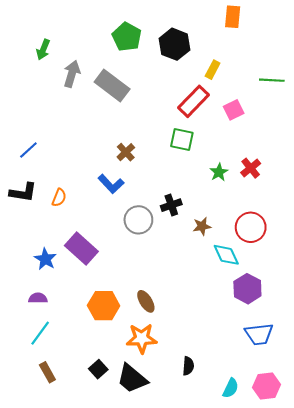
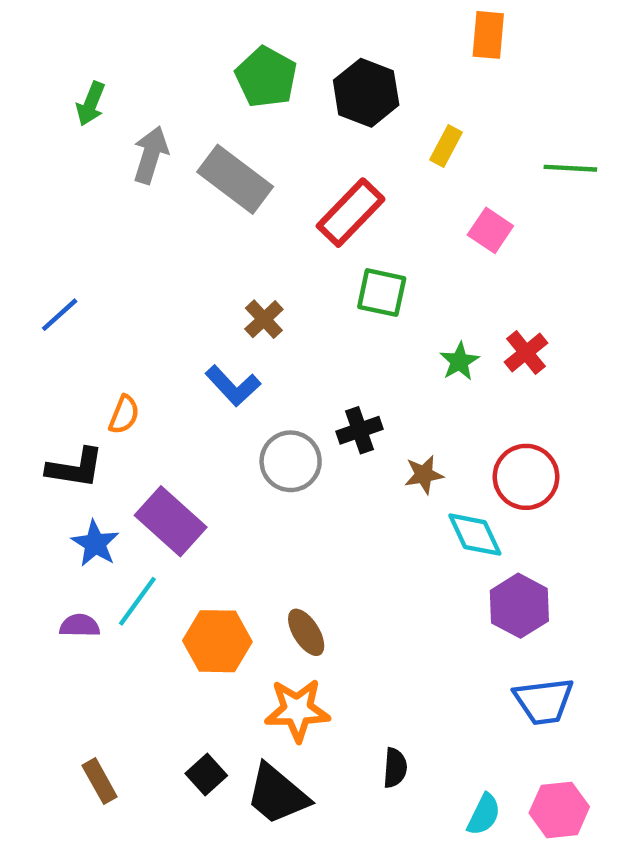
red rectangle: (193, 101) -> (351, 213), moved
pink square: (234, 110) -> (490, 230), turned -30
black L-shape: (23, 192) -> (75, 468), moved
cyan line: (40, 333) -> (137, 601), moved

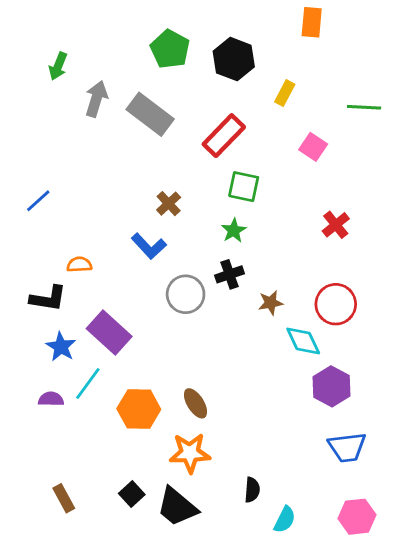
green star: (459, 361) -> (234, 230), moved
orange semicircle: (124, 415) -> (79, 264), turned -115
cyan semicircle: (484, 814) -> (285, 520), moved

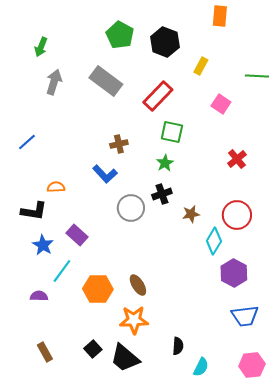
gray arrow: (96, 99) -> (54, 82), moved
brown cross: (169, 204) -> (119, 144), turned 30
purple rectangle: (109, 333) -> (77, 235), size x0.7
cyan diamond: (303, 341) -> (214, 241), turned 56
purple semicircle: (51, 399) -> (39, 296), moved

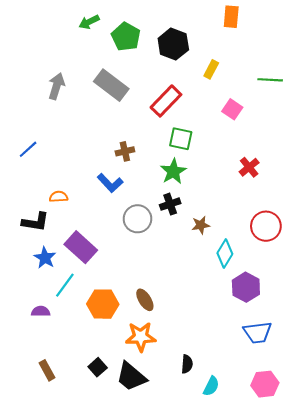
green arrow: (41, 47) -> (89, 22), moved, turned 42
green star: (165, 163) -> (173, 171), size x1.4
red circle: (237, 215) -> (266, 226), moved
purple rectangle: (77, 235) -> (81, 247), size x1.4

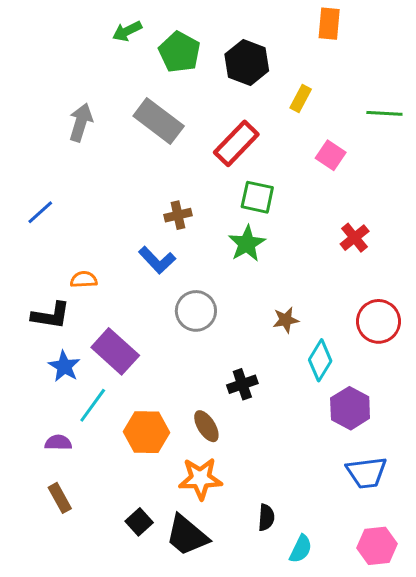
black cross: (170, 204) -> (242, 384), moved
brown rectangle: (47, 370) -> (60, 498), moved

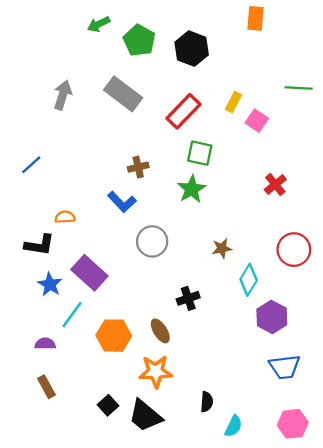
yellow rectangle: (301, 98) -> (233, 102), moved

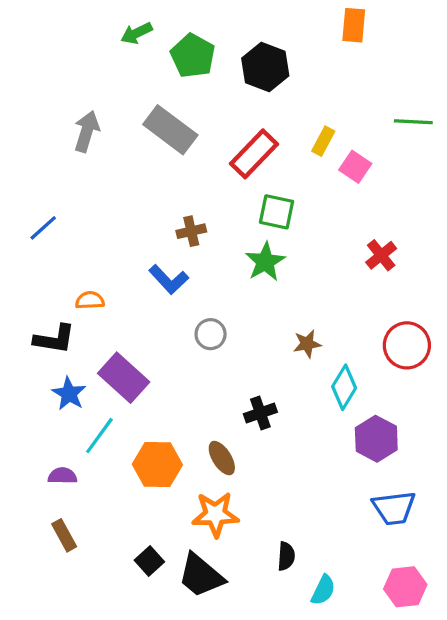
gray circle: (152, 241) -> (211, 334), size x0.7

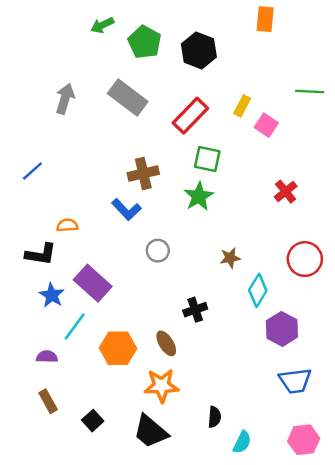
brown cross: (191, 231) -> (143, 173), size x1.4
black square: (149, 561) -> (93, 421), moved

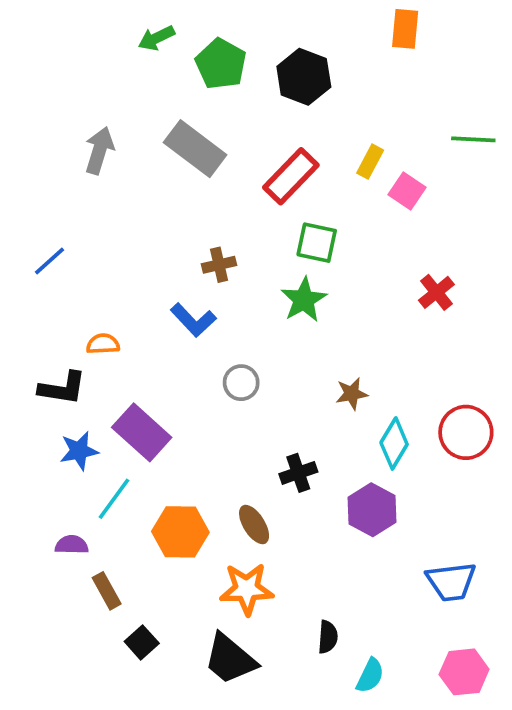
brown cross: (143, 173) -> (219, 265), size x0.7
red circle: (305, 259) -> (466, 432), moved
blue star: (52, 295) -> (79, 451), turned 30
purple hexagon: (282, 329) -> (372, 510), moved
brown rectangle: (48, 401) -> (107, 591), moved

